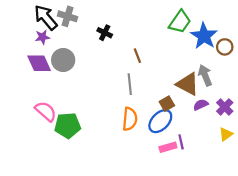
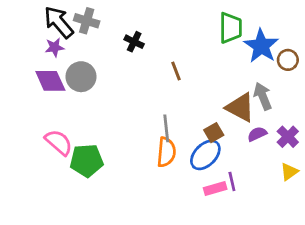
green trapezoid: (180, 22) -> (231, 28), turned -35
gray line: (130, 84) -> (166, 128), moved

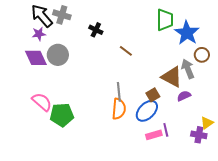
brown circle: (288, 60) -> (202, 55), moved
brown line: (176, 71) -> (126, 51), turned -32
purple cross: (288, 137) -> (199, 135), moved, turned -35

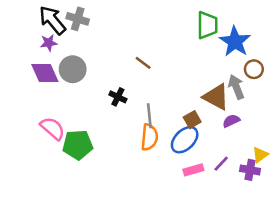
black cross: (96, 30) -> (118, 97), moved
brown line: (126, 51) -> (143, 63), moved
purple line: (166, 130) -> (221, 164), moved, turned 56

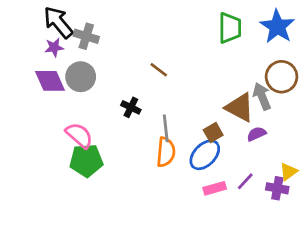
gray cross: (78, 19) -> (86, 36), moved
blue star: (235, 42) -> (277, 27), moved
brown circle: (254, 69) -> (282, 77), size x1.5
pink semicircle: (52, 128) -> (79, 135), moved

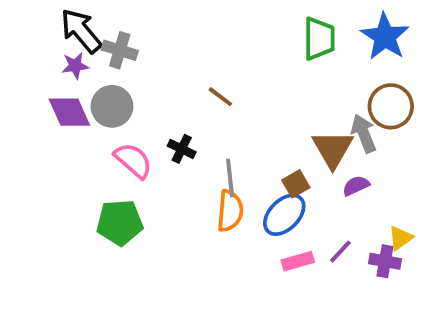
brown triangle: (240, 107) -> (333, 149), turned 32
pink semicircle: (79, 135) -> (133, 161), moved

